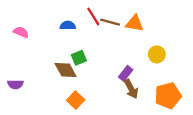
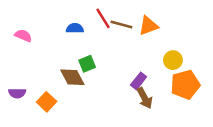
orange triangle: (135, 23) -> (148, 26), turned -30
orange pentagon: (168, 96) -> (185, 85), moved
orange square: (76, 100) -> (47, 102), moved

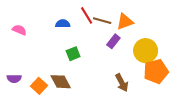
yellow circle: (173, 60) -> (146, 51), size x1.5
brown diamond: (72, 77) -> (61, 82), moved
purple rectangle: (139, 81) -> (113, 41), moved

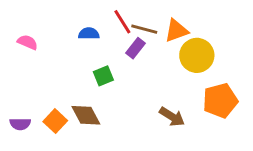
purple rectangle: (113, 41) -> (136, 48), moved
yellow circle: (146, 51) -> (197, 55), moved
purple semicircle: (14, 79) -> (20, 124), moved
brown arrow: (122, 83) -> (172, 117), turned -30

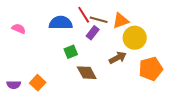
blue semicircle: (89, 33) -> (61, 23), size x1.6
brown diamond: (86, 115) -> (87, 73), moved
brown arrow: (172, 117) -> (118, 58), moved, turned -60

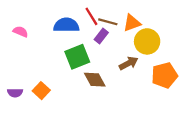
green square: (71, 52) -> (77, 57), size x1.6

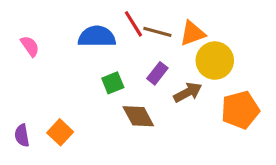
pink semicircle: (20, 32) -> (30, 46), turned 32
purple rectangle: (101, 36) -> (157, 73), moved
green square: (77, 57) -> (113, 83), size x0.6
purple semicircle: (15, 93) -> (22, 135), turned 80

